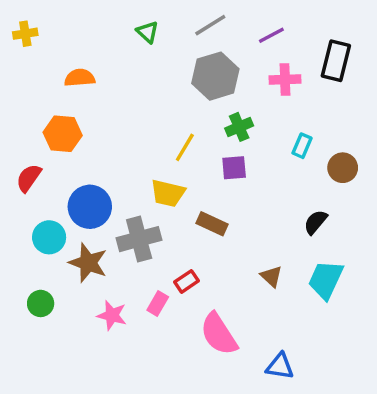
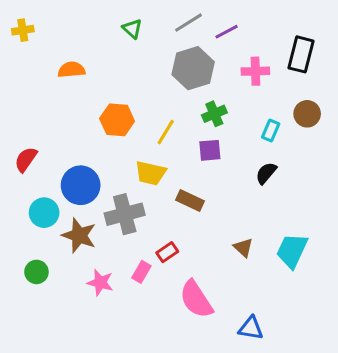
purple line: (271, 35) -> (227, 32), moved
orange hexagon: (63, 134) -> (117, 120), moved
brown circle: (343, 168) -> (307, 114), moved
black semicircle: (316, 222) -> (266, 173), moved

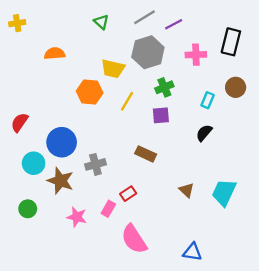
yellow trapezoid: (151, 173) -> (113, 69), moved
gray cross: (125, 214) -> (95, 164), size x0.7
pink semicircle: (196, 299) -> (134, 239), moved

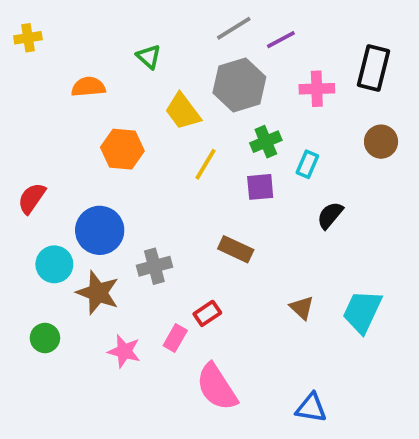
green triangle: (101, 22) -> (149, 57), moved
yellow trapezoid: (113, 69) -> (183, 111), turned 40
orange hexagon: (90, 92) -> (122, 149), moved
cyan rectangle: (208, 100) -> (307, 164), moved

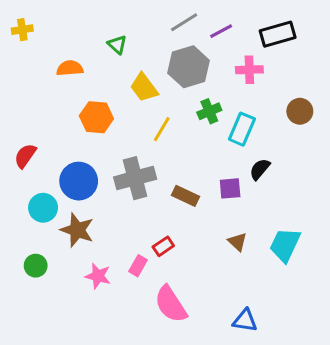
black rectangle: (373, 68) -> (278, 34), moved, turned 60
cyan rectangle: (307, 164) -> (242, 129), size x1.5
purple square: (260, 187) -> (230, 188), moved
gray cross: (154, 266) -> (135, 178), moved, size x1.5

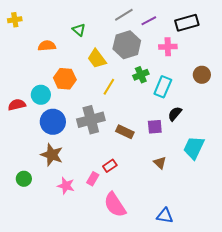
red semicircle: (25, 156) -> (17, 105), turned 42
cyan circle: (43, 208) -> (41, 95), moved
cyan trapezoid: (285, 245) -> (194, 148), moved

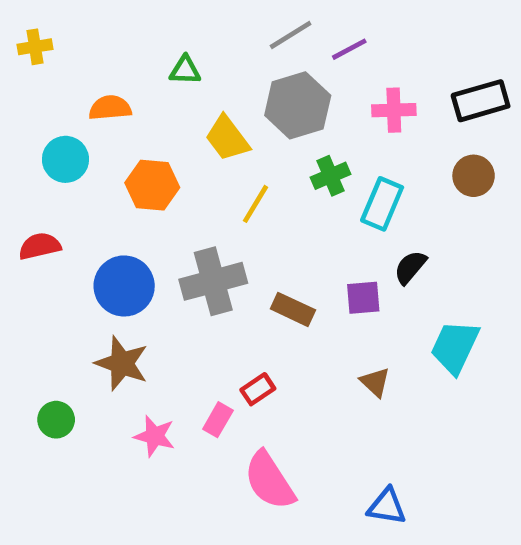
black rectangle: (187, 23) -> (481, 101), moved
green triangle: (79, 30) -> (185, 70), turned -40
cyan circle: (41, 95) -> (65, 159), moved

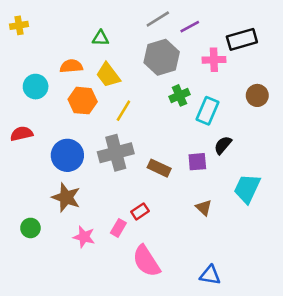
black rectangle: (481, 101) -> (242, 39), moved
orange semicircle: (110, 108) -> (71, 66), moved
yellow trapezoid: (227, 138) -> (108, 75), moved
yellow line: (255, 204) -> (123, 111), moved

